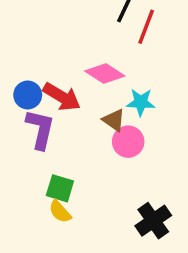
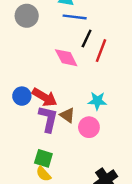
pink diamond: (105, 73) -> (66, 58), moved, turned 30
brown triangle: (114, 120) -> (67, 115), moved
purple L-shape: (40, 129) -> (48, 119), moved

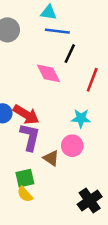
red line: (101, 51) -> (92, 80), moved
brown triangle: (67, 115) -> (51, 158), moved
green square: (43, 158) -> (25, 178), turned -30

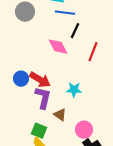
cyan star: (81, 118) -> (74, 90), moved
pink circle: (72, 146) -> (84, 130), moved
green square: (25, 178) -> (39, 131), turned 35

